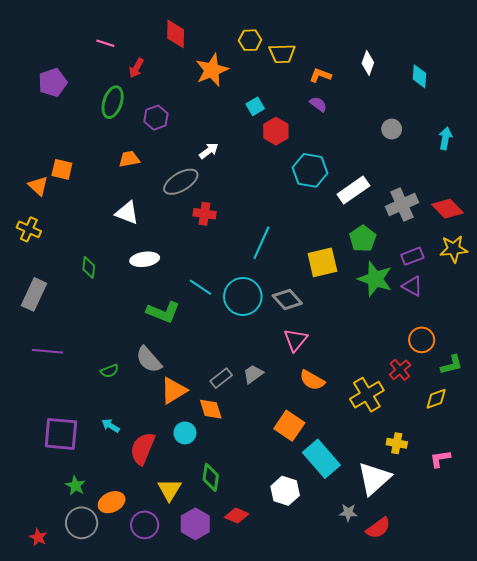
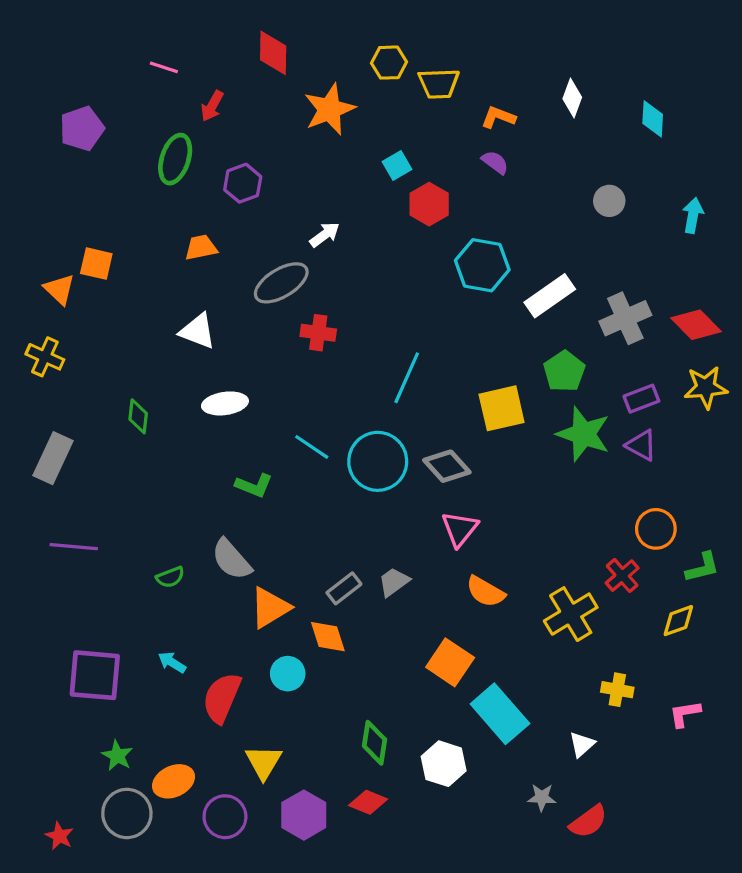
green L-shape: (163, 312) -> (254, 485), size x0.7
green diamond: (211, 477) -> (375, 743), moved
white triangle: (374, 478) -> (582, 744), size x0.5

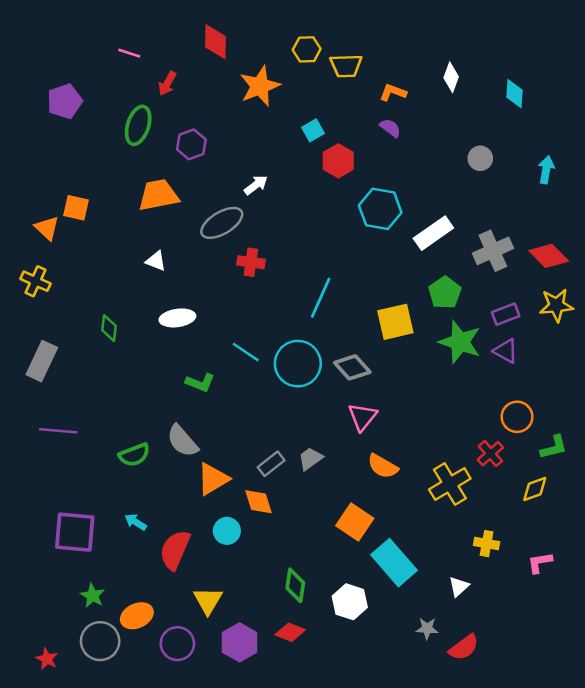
orange trapezoid: (201, 248) -> (158, 195), size x1.6
white triangle: (198, 331) -> (156, 261), size x0.7
green semicircle: (170, 577) -> (134, 455), size x1.4

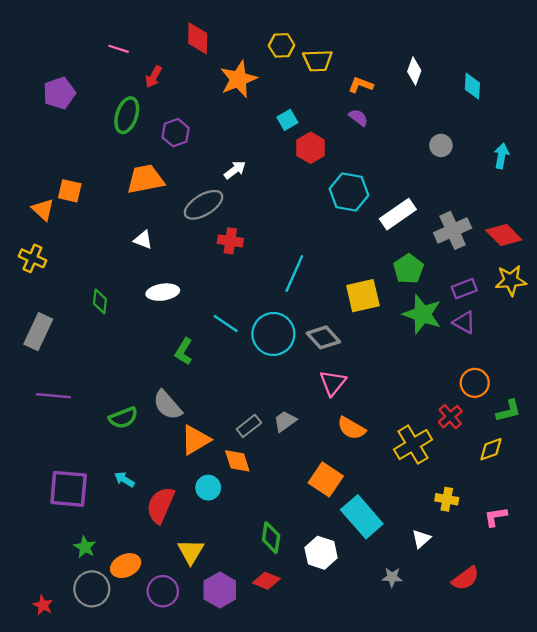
green L-shape: (200, 383) -> (184, 351), turned 100
red semicircle: (464, 647) -> (465, 578), moved

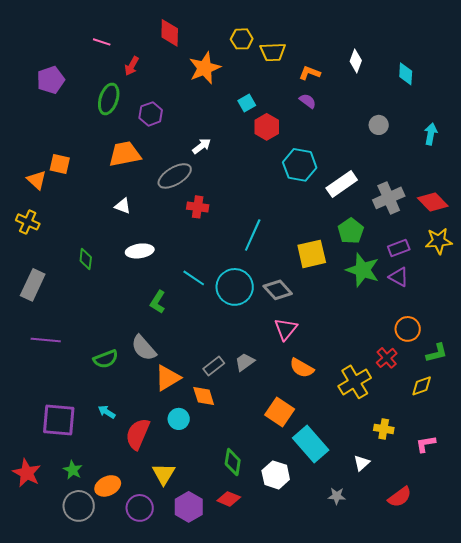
red star: (43, 605) -> (27, 473), moved, size x1.6

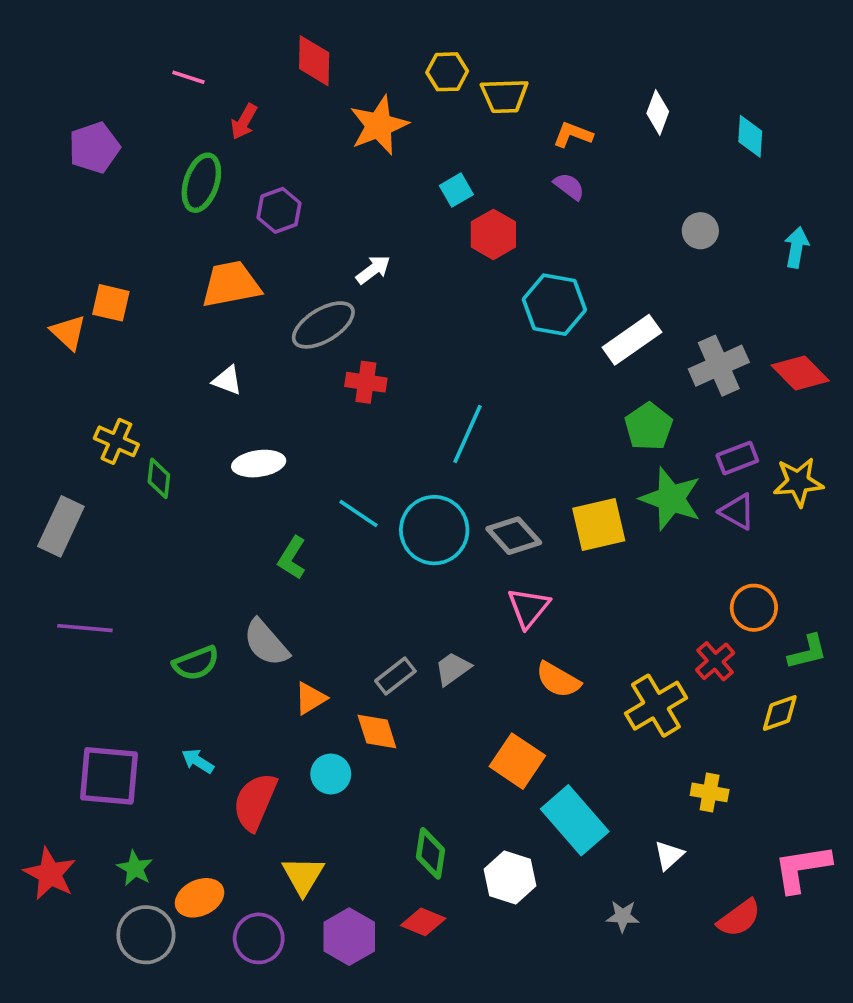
yellow cross: (28, 222) -> (116, 441), moved
yellow star: (439, 241) -> (798, 482), moved
yellow square: (312, 254) -> (599, 525), moved
orange triangle: (168, 378) -> (310, 698), size x0.7
pink L-shape: (426, 444) -> (802, 868), moved, size x1.6

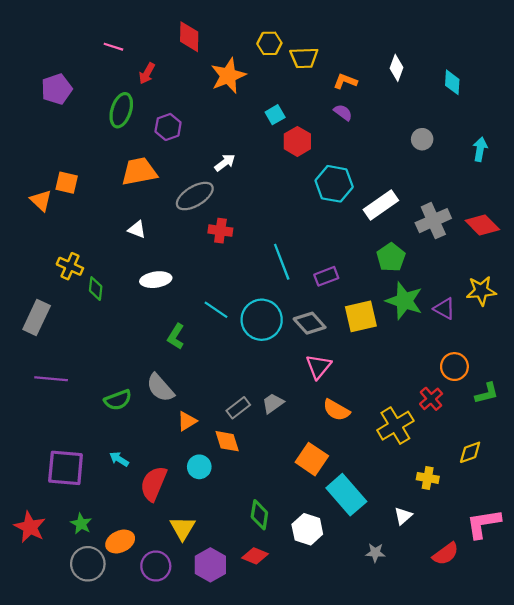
cyan line: (467, 434) -> (282, 262), turned -45
purple rectangle: (737, 458) -> (326, 276), moved
yellow diamond: (780, 713) -> (470, 452), moved

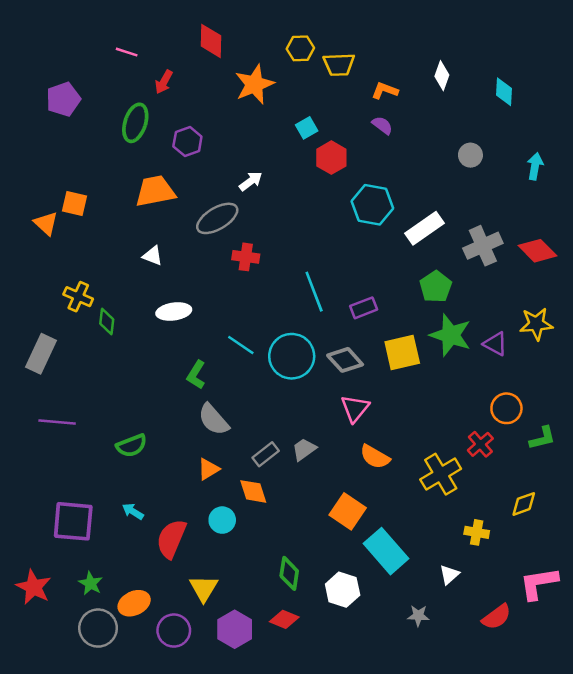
gray semicircle: (160, 388) -> (213, 419), moved

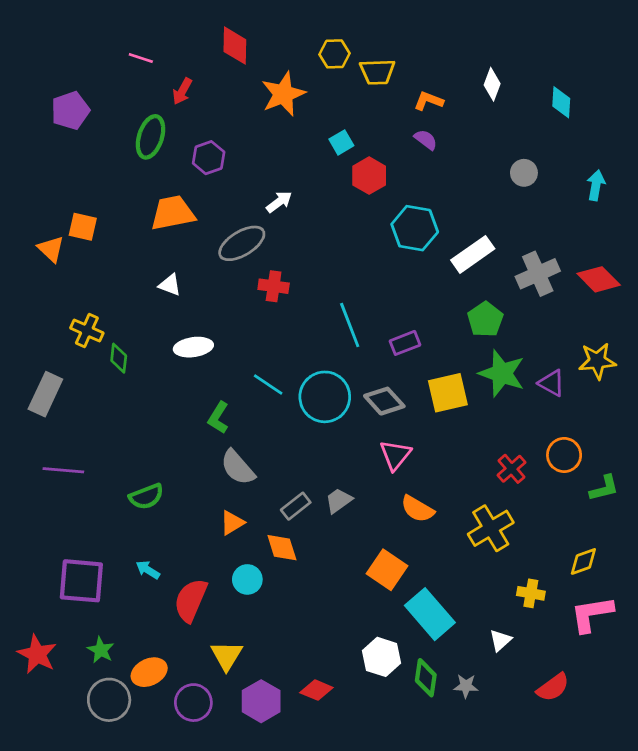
red cross: (480, 444) -> (511, 469), moved
green diamond: (289, 573) -> (426, 678), moved
pink L-shape: (539, 583) -> (592, 614), moved

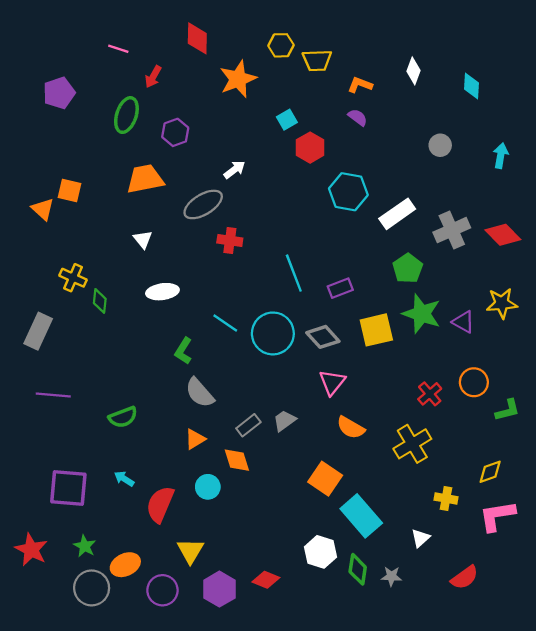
white triangle: (170, 285) -> (143, 239), turned 30

